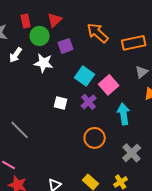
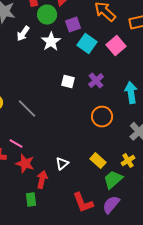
white star: (44, 63) -> (51, 42), turned 30
cyan square: (85, 76) -> (87, 44), moved
pink square: (109, 85) -> (116, 46), moved

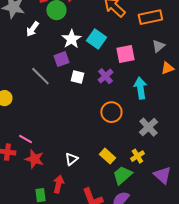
purple square: (73, 25) -> (61, 59), moved
white star: (51, 42) -> (71, 39), moved
pink square: (116, 46) -> (125, 54), moved, turned 30
gray line: (27, 109) -> (40, 76), moved
red arrow: (42, 180) -> (58, 184), moved

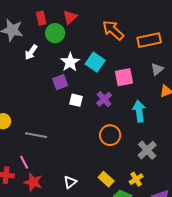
gray line: (40, 76) -> (36, 135), moved, turned -35
pink line: (25, 139) -> (24, 162), turned 32

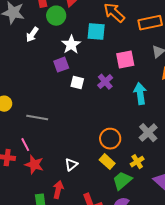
cyan square: (95, 62) -> (96, 32), moved, turned -30
orange circle: (110, 135) -> (110, 139), moved

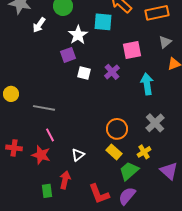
pink line: (25, 145) -> (50, 135), moved

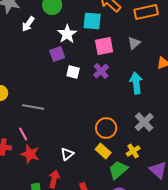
gray triangle: (165, 42) -> (134, 43), moved
pink square: (132, 50) -> (104, 46), moved
pink line: (50, 135) -> (23, 134), moved

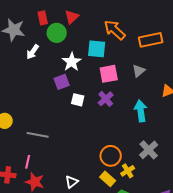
pink line: (23, 134) -> (28, 162), turned 40
yellow cross: (133, 151) -> (128, 171), moved

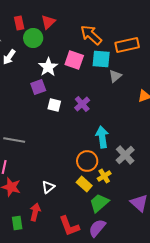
cyan square: (97, 49) -> (101, 59), moved
pink square: (109, 74) -> (74, 60), moved, turned 30
cyan arrow: (141, 111) -> (102, 137), moved

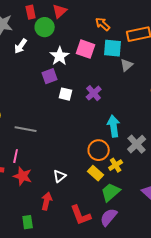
orange arrow: (91, 35) -> (103, 24), size x0.7
green rectangle: (17, 223) -> (28, 222), moved

